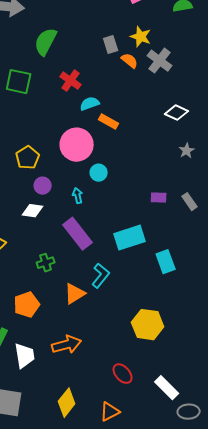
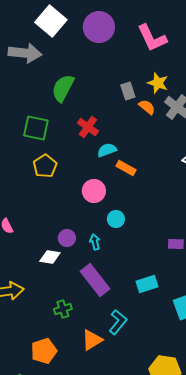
pink circle: (77, 145) -> (94, 191), size x0.7
yellow pentagon: (28, 158) -> (45, 166), moved
purple circle: (43, 186) -> (67, 238), moved
cyan rectangle: (130, 238) -> (147, 284), size x0.7

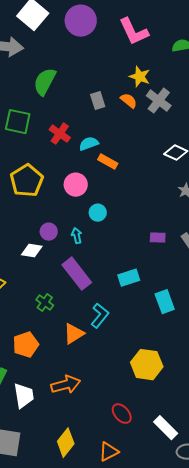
gray rectangle: (128, 91) -> (98, 101), moved
red cross: (88, 127) -> (60, 134), moved
yellow pentagon: (45, 166) -> (27, 181), moved, size x1.4
green cross: (63, 309) -> (45, 303), turned -36

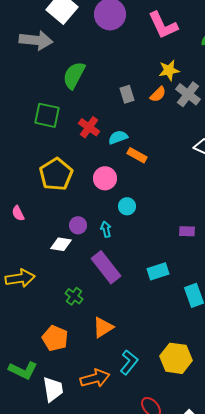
yellow star: (140, 77) -> (169, 70), turned -30
orange semicircle: (129, 101) -> (158, 94), turned 96
cyan L-shape: (100, 316) -> (129, 362), moved
orange pentagon: (26, 345) -> (55, 338), turned -30

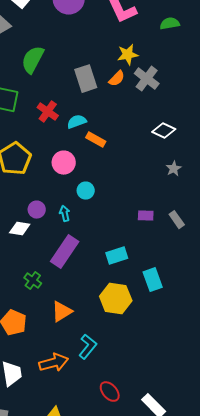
gray rectangle: (127, 94) -> (86, 79), size x1.5
purple rectangle: (106, 267) -> (65, 252), turned 72
yellow hexagon: (176, 358) -> (116, 299), moved

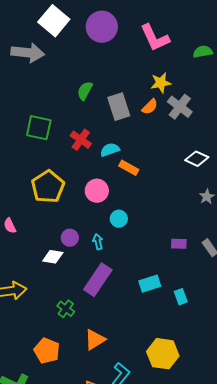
green semicircle: (33, 60) -> (85, 91), moved, size x0.7
cyan rectangle: (153, 280) -> (181, 297), moved, size x0.7
yellow hexagon: (116, 299) -> (163, 354), moved

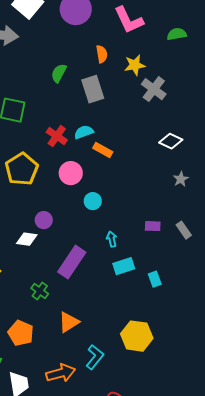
orange semicircle: (150, 107) -> (102, 54), moved, turned -54
red cross: (81, 140) -> (57, 136), moved
cyan arrow: (98, 242) -> (112, 239), moved

